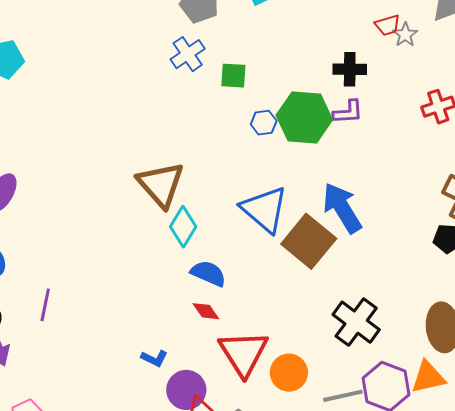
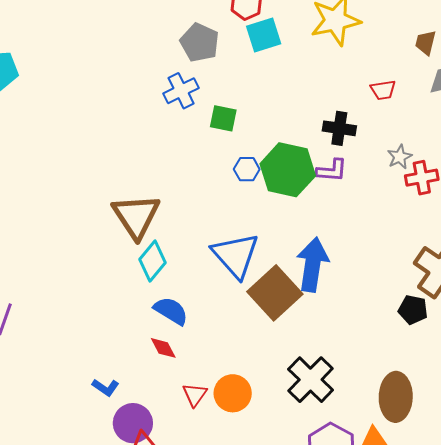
gray star: (405, 35) -> (400, 157), moved
blue arrow: (342, 208) -> (313, 265), turned 32
red triangle: (243, 353) -> (195, 395), size x0.5
orange circle: (289, 373) -> (233, 393), moved

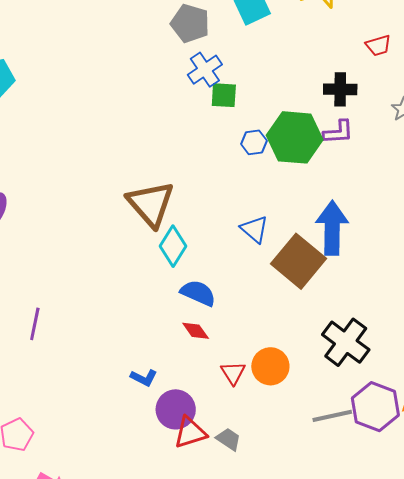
blue cross: (181, 91) -> (205, 70), moved
blue triangle: (235, 255) -> (254, 229), size x0.6

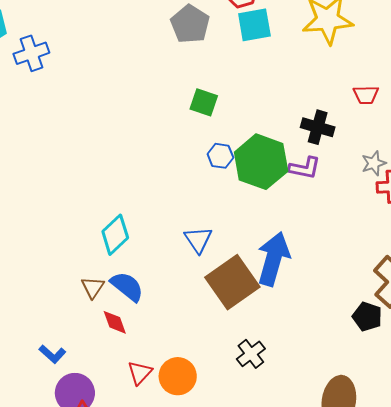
blue cross: (205, 70) -> (31, 53), moved
brown triangle: (151, 204) -> (93, 287), moved, size x0.5
black cross: (346, 342) -> (251, 354), moved, size x0.6

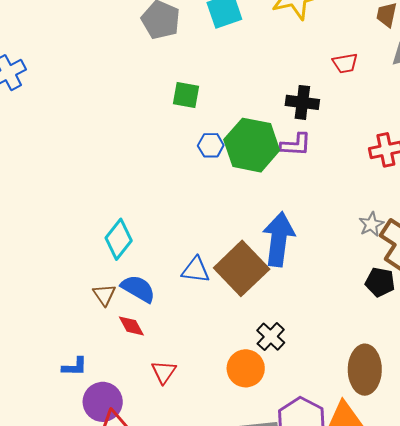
gray star: (374, 163) -> (371, 224), moved
blue triangle: (198, 240) -> (196, 270), moved, turned -40
blue L-shape: (52, 354) -> (75, 367), turned -32
orange circle: (178, 376) -> (246, 368), moved

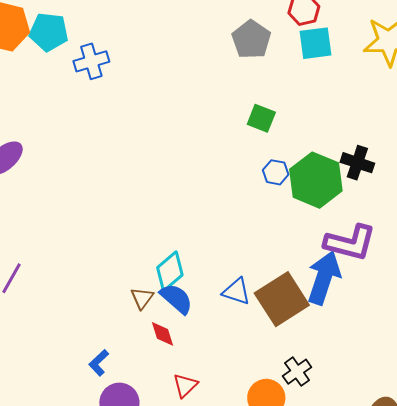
black cross: (302, 102) -> (357, 163), moved
purple L-shape: (296, 145) -> (350, 243), moved, size x1.6
cyan diamond: (119, 239) -> (170, 271), moved
blue L-shape: (75, 367) -> (99, 363), turned 124

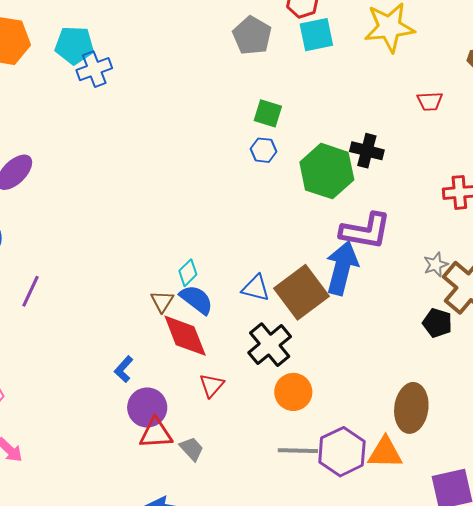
cyan pentagon: (49, 32) -> (74, 45), moved
blue hexagon: (276, 172) -> (263, 150), moved
cyan diamond: (170, 271) -> (188, 273), size x0.7
red diamond: (162, 334) -> (185, 336), size x1.8
black cross: (297, 372) -> (270, 345), moved, size x1.5

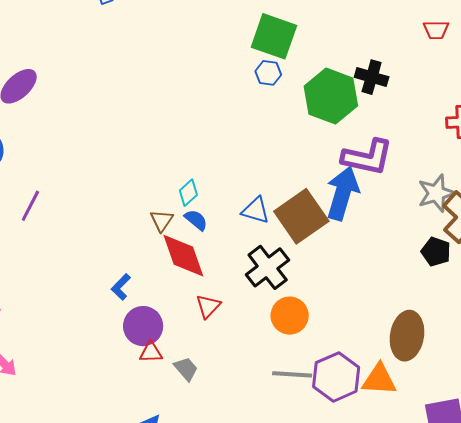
green square: (268, 113) -> (274, 36), size x1.6
gray star: (436, 265) -> (436, 193), size x1.5
blue semicircle: (196, 300) -> (196, 220), size x0.7
red triangle: (156, 433) -> (151, 352), size x0.7

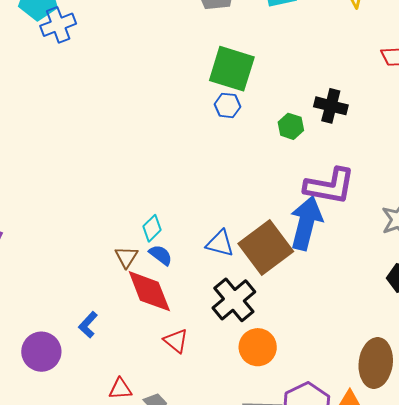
green hexagon: (331, 96) -> (291, 126), size x0.5
red triangle: (208, 306) -> (176, 341), turned -32
purple circle: (143, 326) -> (41, 352), moved

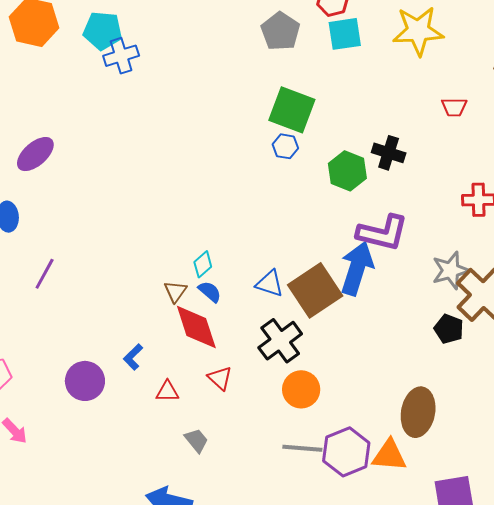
green hexagon: (291, 126) -> (347, 171), size x1.5
red triangle: (120, 389) -> (167, 391), moved

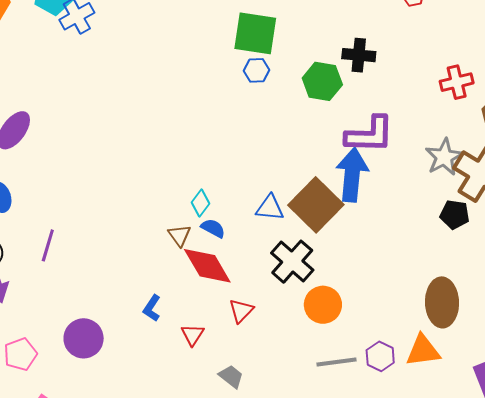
red triangle: (220, 378) -> (241, 311), turned 44
purple circle: (85, 381) -> (84, 338), moved
red triangle: (167, 391) -> (193, 335), turned -45
purple hexagon: (346, 452) -> (380, 356), size x0.6

